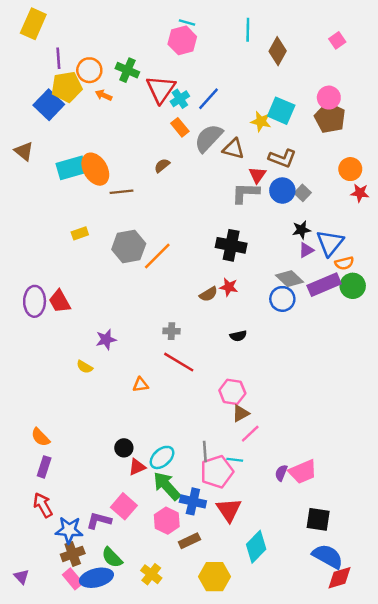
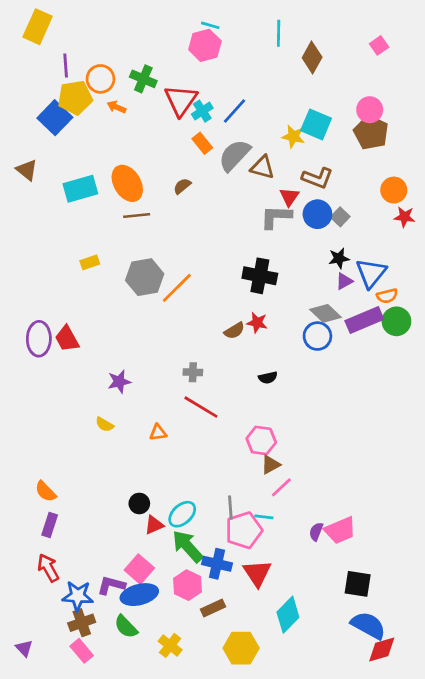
orange ellipse: (95, 169) -> (127, 183), moved
yellow semicircle: (85, 367) -> (104, 424), moved
blue ellipse: (96, 578) -> (139, 595), moved

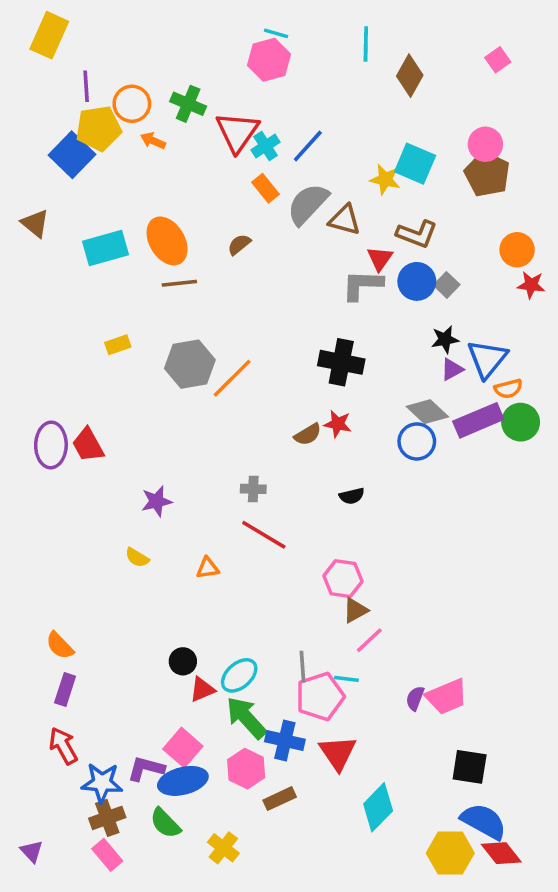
yellow hexagon: (241, 648) -> (450, 853), moved
red diamond: (382, 649) -> (501, 853), turned 68

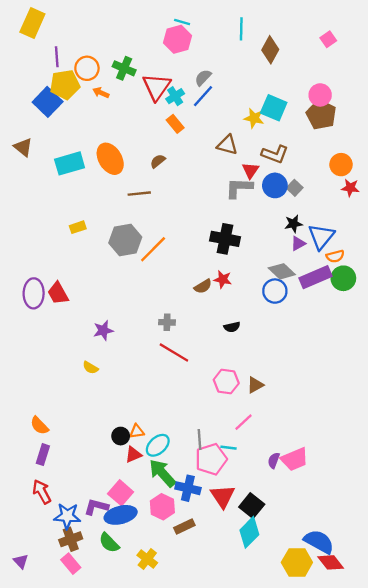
gray semicircle: (308, 204) -> (203, 78), moved, size x0.6
brown line: (179, 283) -> (139, 194), moved
orange triangle: (208, 568) -> (137, 431), moved
brown triangle: (355, 610) -> (255, 385), moved
black square: (470, 767) -> (252, 506), moved, turned 30

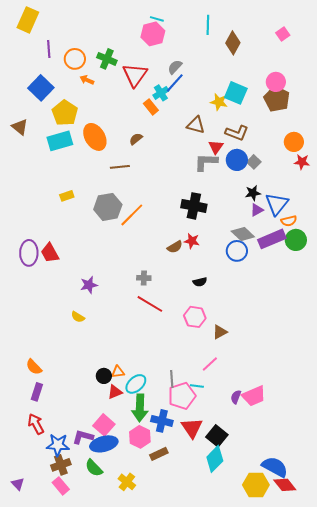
yellow pentagon: (65, 85) -> (65, 113), moved, turned -30
cyan cross: (175, 96) -> (161, 93), moved
pink hexagon: (226, 381) -> (195, 317), moved
green arrow: (162, 473) -> (140, 408), turned -136

